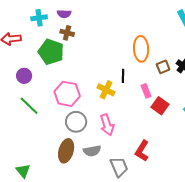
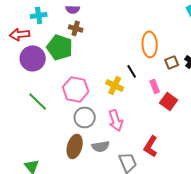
cyan cross: (39, 18) -> (39, 15), moved
purple circle: (24, 76) -> (33, 58), moved, size x1.6
black line: (123, 76) -> (132, 71), turned -32

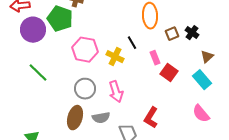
pink hexagon: (76, 89) -> (85, 50), moved

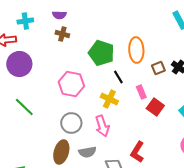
green pentagon: (60, 19) -> (101, 53), moved
yellow cross: (115, 57) -> (109, 99), moved

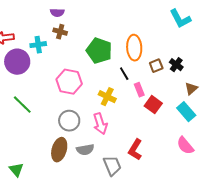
cyan cross: (25, 21) -> (38, 45), moved
black line: (118, 77) -> (124, 74), moved

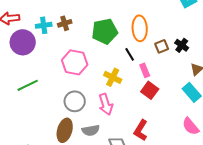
brown cross: (60, 32) -> (65, 23), moved, turned -32
green pentagon: (99, 51) -> (105, 31), turned -30
green line: (22, 105) -> (28, 85), turned -70
red square: (153, 105) -> (150, 90), moved

